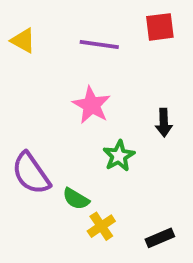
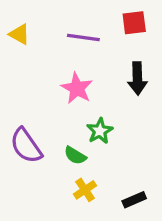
black arrow: (164, 123) -> (137, 78), moved, size x1.4
green semicircle: (76, 199) -> (75, 155), moved

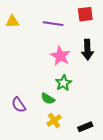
yellow triangle: (19, 34) -> (12, 22), turned -32
pink star: (77, 88) -> (60, 56), moved
purple semicircle: (26, 146) -> (19, 105), moved, size x0.7

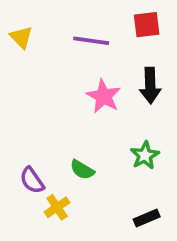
yellow triangle: (12, 22) -> (21, 37), turned 48
green star: (63, 83) -> (145, 155), moved
yellow cross: (54, 120) -> (57, 207), moved

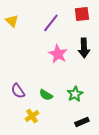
purple line: (91, 41) -> (51, 23), turned -60
green star: (145, 155) -> (75, 94), moved
purple semicircle: (32, 180) -> (18, 91), moved

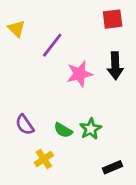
purple line: (51, 23) -> (52, 45), moved
pink star: (58, 54) -> (80, 74), turned 30
green star: (75, 94) -> (91, 129), moved

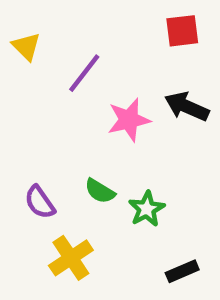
black arrow: (115, 66) -> (187, 107), turned 116
green semicircle: (63, 130) -> (100, 191), moved
yellow cross: (44, 159) -> (71, 258), size x1.4

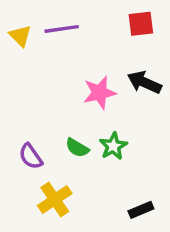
purple line: (84, 73) -> (62, 29), moved, turned 44
green star: (147, 209) -> (113, 146), moved

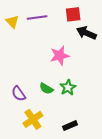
red square: (141, 24) -> (73, 14), moved
black arrow: (144, 82) -> (86, 33), moved
black rectangle: (141, 210) -> (70, 126), moved

